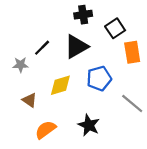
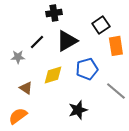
black cross: (83, 15) -> (54, 13), moved
black star: (89, 125) -> (78, 110), turned 30
orange semicircle: (46, 130) -> (18, 116), moved

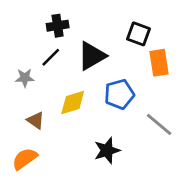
black cross: (54, 13) -> (58, 26), moved
black square: (101, 25) -> (138, 34), turned -36

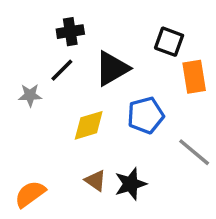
brown triangle: (36, 120) -> (95, 181), moved

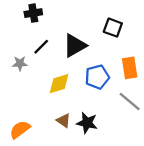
black cross: (70, 32) -> (33, 13), moved
orange rectangle: (194, 77) -> (130, 68), moved
black star: (131, 184) -> (87, 123), turned 30

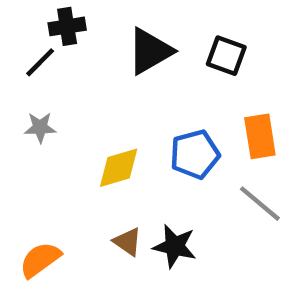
black triangle: (75, 46) -> (150, 51), moved
black line: (41, 47) -> (40, 62), moved

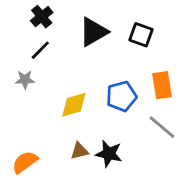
black cross: (67, 26) -> (42, 17), turned -30
black line: (40, 62) -> (40, 50), moved
brown triangle: (128, 242) -> (79, 151), turned -48

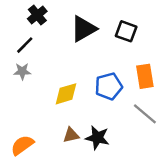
black line: (40, 50) -> (25, 45), moved

